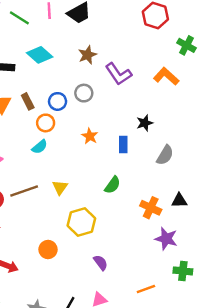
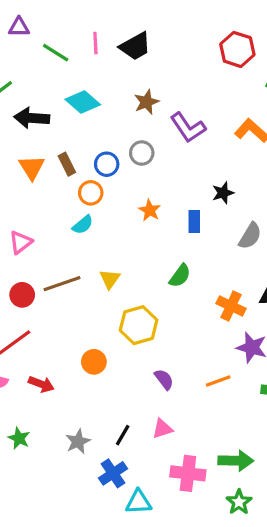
orange line: (146, 289) -> (218, 381), moved

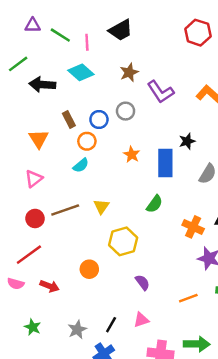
purple triangle: (19, 27) -> (33, 25), moved
pink line: (95, 43) -> (87, 42), moved
orange triangle: (32, 167) -> (39, 139), moved
blue rectangle: (194, 222) -> (165, 163), size x1.6
orange line: (218, 381) -> (188, 298), moved

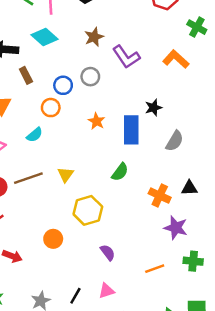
brown rectangle: (69, 120) -> (26, 75), moved
cyan semicircle: (81, 165) -> (35, 135), moved

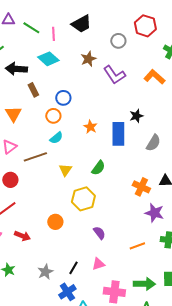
gray circle: (90, 77) -> (118, 41), moved
cyan semicircle: (35, 135) -> (56, 138), moved
green semicircle: (120, 172) -> (98, 168), moved
brown line: (28, 178) -> (35, 157), moved

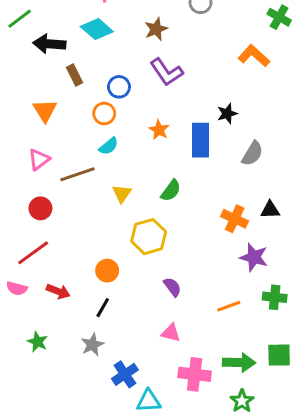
purple L-shape: (114, 75) -> (166, 72), moved
pink triangle: (98, 264) -> (171, 333), turned 32
black line: (73, 268) -> (103, 308), moved

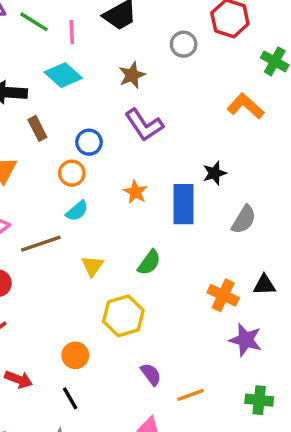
green cross: (275, 297) -> (259, 400), moved
orange line: (229, 306) -> (190, 395), moved
black line: (103, 308) -> (70, 398), turned -60

